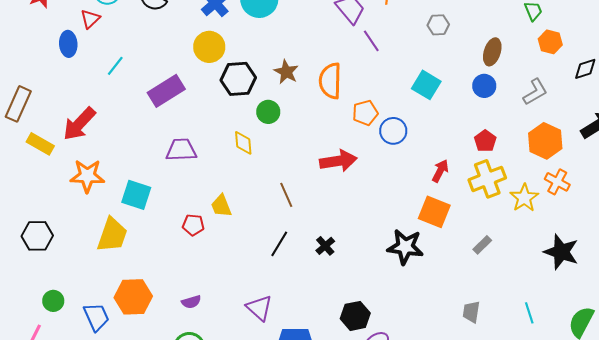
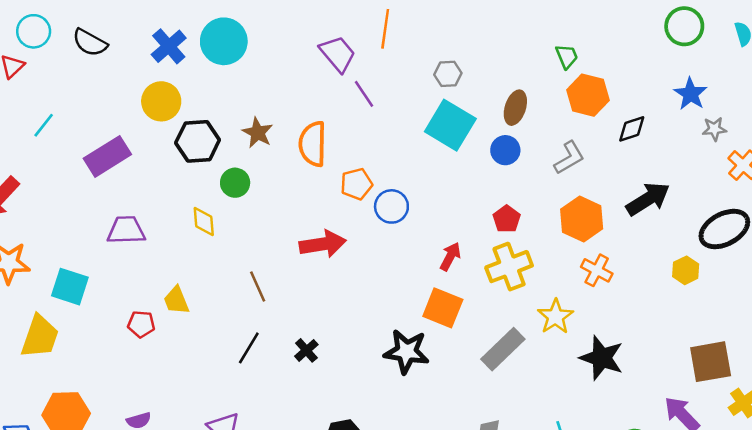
orange hexagon: (550, 42) -> (588, 95), size x1.4
cyan square: (426, 85) -> (450, 125), moved, size x1.4
yellow star: (524, 198) -> (555, 317), moved
gray rectangle: (482, 245) -> (503, 349), size x1.8

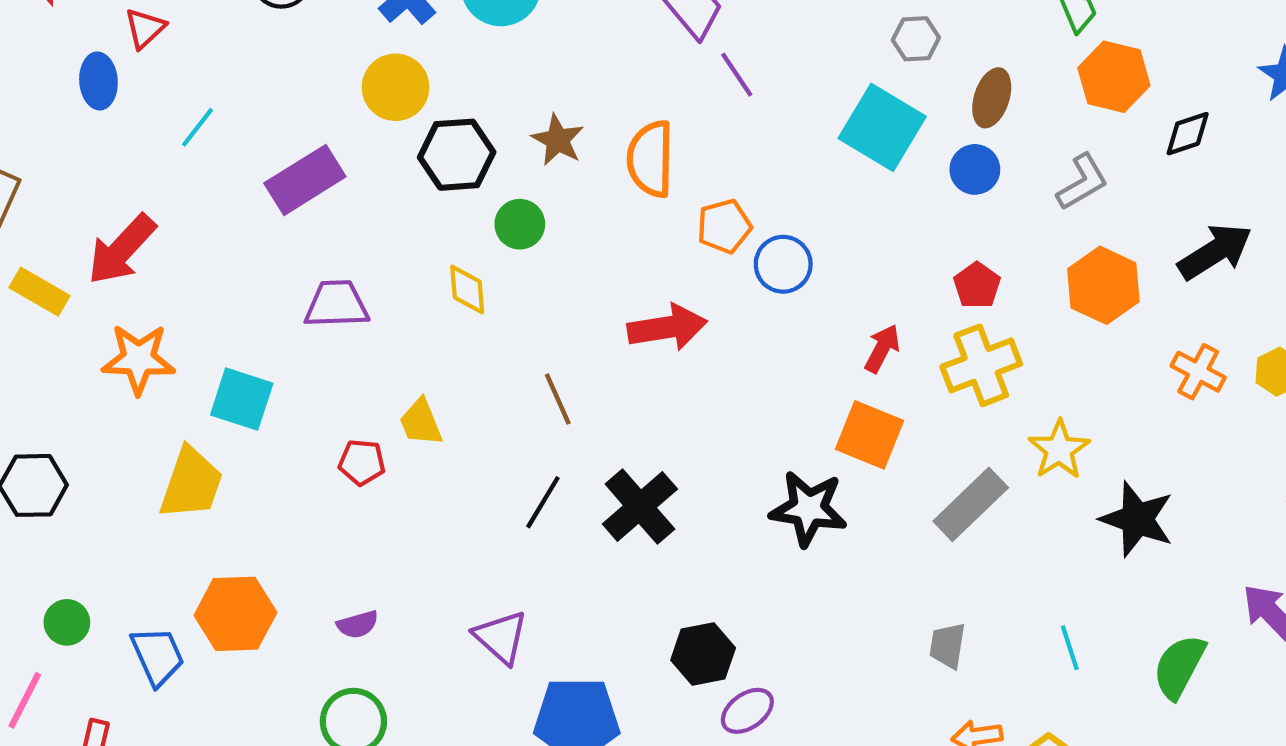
gray hexagon: (448, 74) -> (916, 39), moved
orange cross: (597, 270) -> (1198, 372), moved
black cross: (306, 350) -> (640, 507), size x1.8

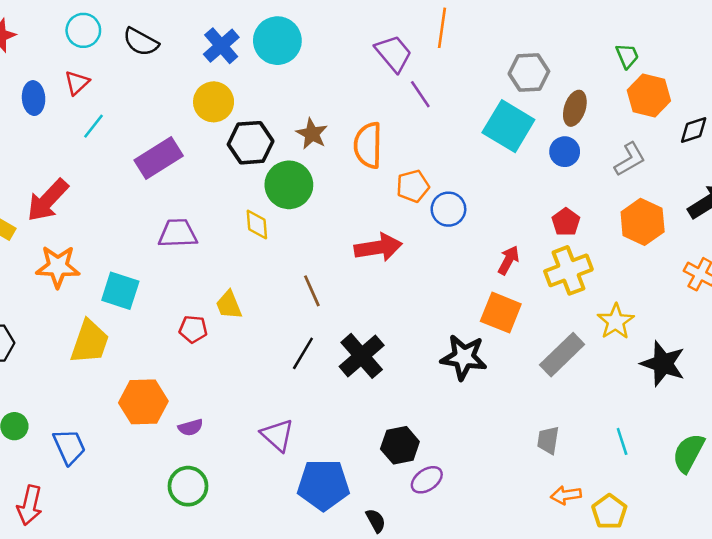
red triangle: (145, 28) -> (77, 83), moved
gray hexagon: (916, 39) -> (529, 73), size x1.4
green circle: (520, 224) -> (289, 185), size x1.6
orange hexagon: (235, 614) -> (143, 402), moved

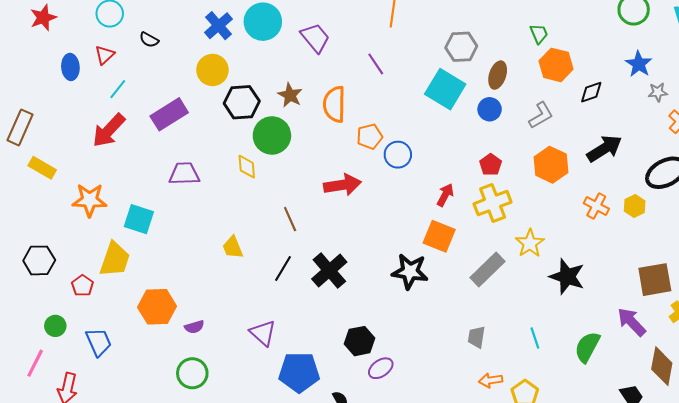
black semicircle: (141, 42) -> (149, 40), moved, size x0.7
purple trapezoid: (394, 53) -> (315, 38), moved
red arrow: (48, 200) -> (109, 130), moved
yellow trapezoid: (229, 305) -> (233, 247), moved
red pentagon: (193, 329) -> (83, 286), moved, turned 30

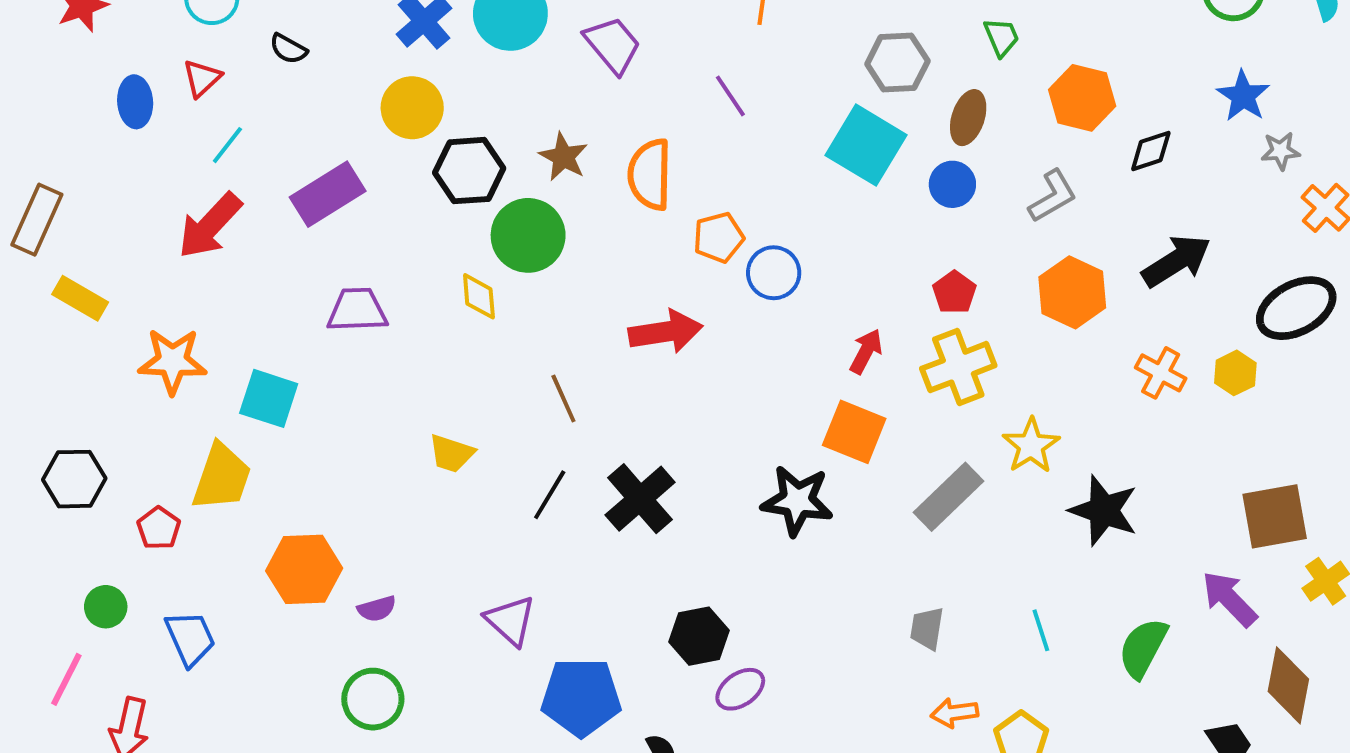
green trapezoid: (539, 34) -> (1002, 37), moved
yellow trapezoid: (233, 247) -> (451, 453), turned -50

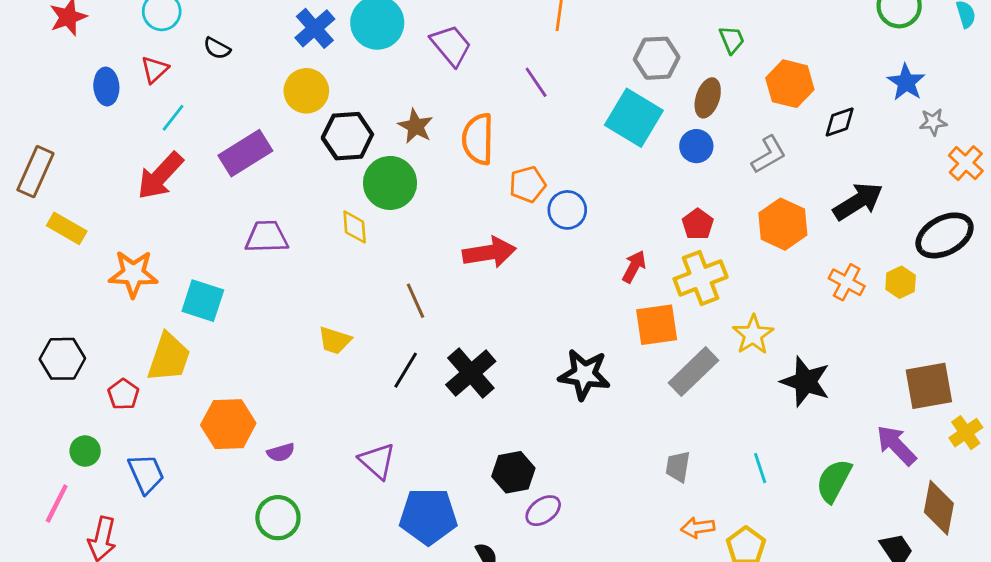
orange square: (854, 432) -> (657, 325), moved, turned -30

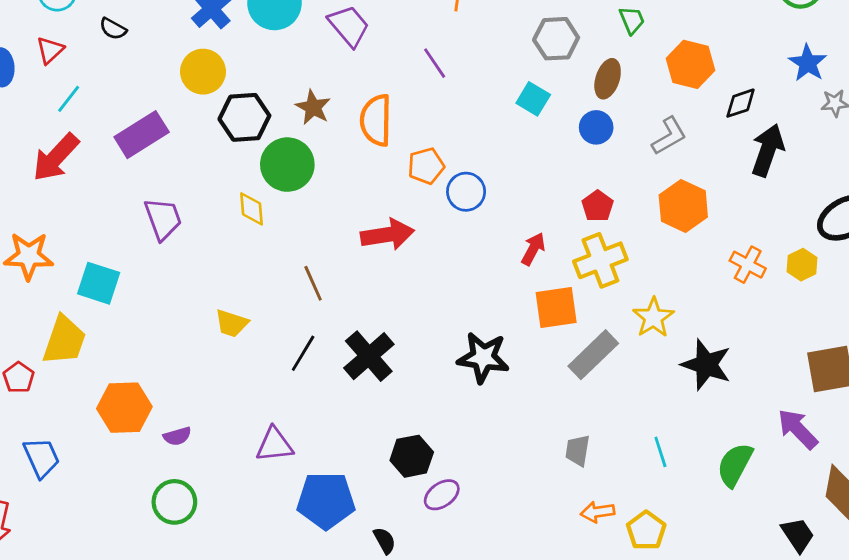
cyan square: (634, 118) -> (533, 99), size x0.6
black arrow: (858, 201) -> (768, 150), moved, turned -39
purple trapezoid: (267, 237) -> (163, 219), turned 72
purple triangle: (377, 461) -> (274, 445), turned -48

